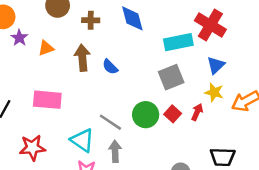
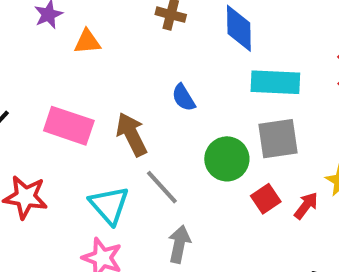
cyan rectangle: (178, 42) -> (275, 82), moved
brown arrow: (82, 58) -> (132, 134), moved, turned -35
green circle: (146, 115) -> (227, 159), moved
gray arrow: (115, 151) -> (179, 244), moved

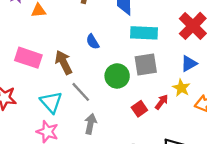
red square: (266, 199) -> (139, 109), moved

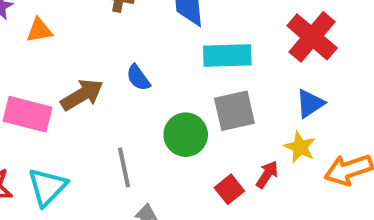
brown arrow: (64, 62) -> (82, 95), moved, turned 90
gray line: (81, 92) -> (124, 168), turned 35
cyan triangle: (51, 102) -> (47, 187), moved, turned 30

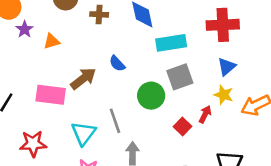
red cross: (312, 37) -> (223, 25), turned -36
cyan triangle: (47, 187) -> (84, 133), moved

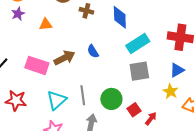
purple star: (25, 29) -> (18, 14), moved
cyan rectangle: (171, 43) -> (138, 43), turned -35
green circle: (151, 96) -> (111, 99), moved
red arrow: (205, 114) -> (151, 119), moved

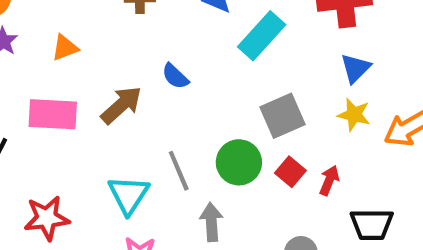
pink rectangle: (37, 65) -> (53, 114), moved
gray square: (139, 71) -> (283, 116), moved

